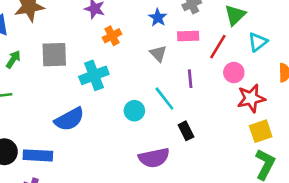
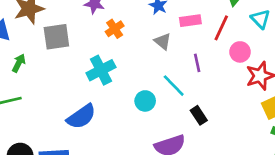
cyan triangle: (258, 42) -> (260, 19), turned -30
gray square: (54, 55) -> (56, 37), moved

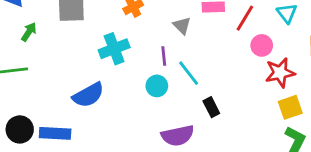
purple line: (197, 63) -> (164, 56), moved

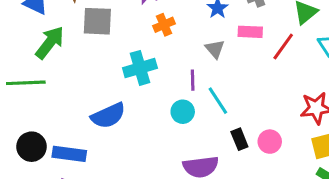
green arrow: (29, 32) -> (50, 43), size x1.6
pink circle: (262, 45) -> (270, 142), moved

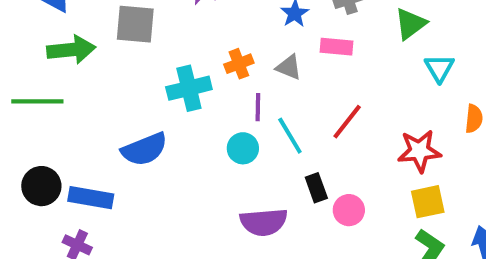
orange cross: (164, 25) -> (239, 64), moved
green arrow: (50, 43) -> (71, 50), turned 44
red line: (283, 46) -> (347, 122), moved
gray triangle: (215, 49) -> (289, 67), turned -30
pink circle: (270, 142) -> (349, 210), moved

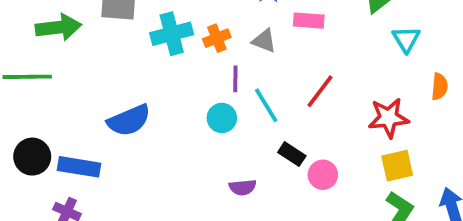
cyan cross: (189, 88) -> (172, 34), moved
black rectangle: (316, 188) -> (292, 154), turned -36
purple semicircle: (264, 222) -> (243, 187), size x0.6

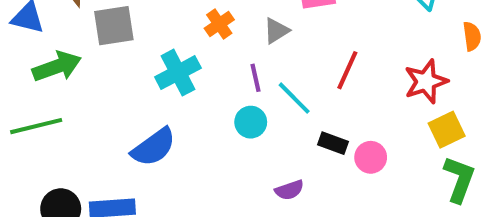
cyan cross: (172, 34) -> (178, 73), moved
orange cross: (217, 38) -> (219, 24), moved
gray triangle: (264, 41) -> (276, 31), turned -40

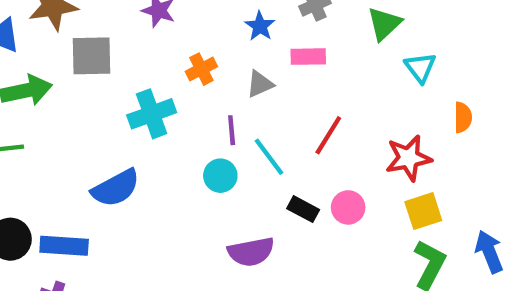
pink circle: (371, 157) -> (348, 207), moved
purple semicircle: (289, 190) -> (251, 252), size x1.5

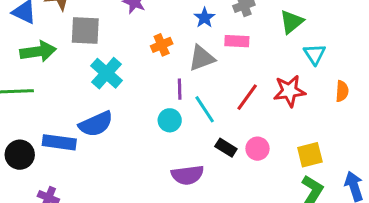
gray triangle: (260, 84) -> (202, 58), size x1.4
cyan cross: (152, 114) -> (106, 73), moved, turned -32
red star: (409, 158) -> (289, 91), moved
blue rectangle: (64, 246) -> (59, 142), moved

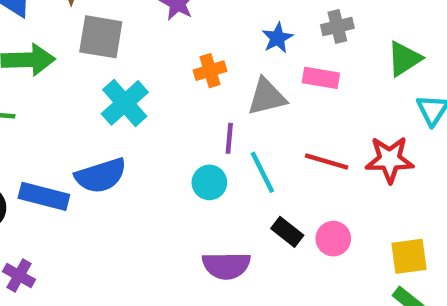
red line: (247, 97) -> (327, 162), turned 64

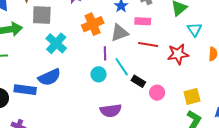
orange cross: (210, 71) -> (93, 24), size x1.5
red line: (327, 162) -> (148, 44), moved
black rectangle: (287, 232) -> (138, 81), moved

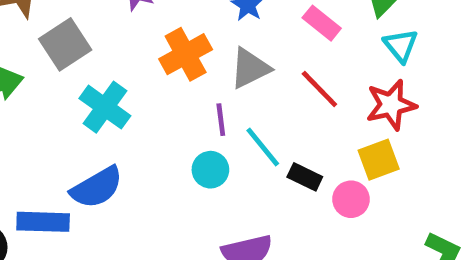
gray square: (42, 15) -> (65, 44), turned -30
pink rectangle: (143, 21) -> (322, 23), moved, turned 42
cyan triangle: (195, 29) -> (401, 45), moved
red line: (148, 44) -> (319, 89), turned 42
yellow square: (192, 96) -> (379, 160), moved

